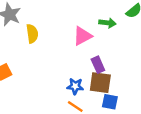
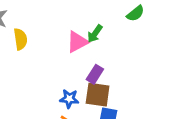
green arrow: (107, 23) -> (95, 34), moved, turned 119
purple rectangle: (98, 65) -> (95, 74), turned 56

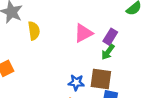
green arrow: (95, 34) -> (108, 52), moved
purple rectangle: (95, 74) -> (110, 37), moved

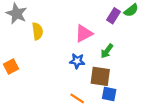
purple rectangle: (110, 37) -> (114, 16), moved
blue star: (76, 83) -> (77, 61), moved

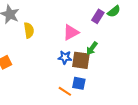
brown square: (100, 76) -> (81, 60), moved
blue square: (109, 94) -> (79, 83), moved

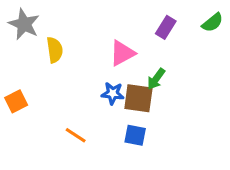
green semicircle: (114, 11) -> (212, 23), moved
orange line: (65, 91) -> (76, 135), moved

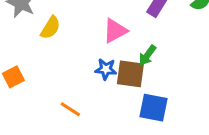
yellow semicircle: (55, 50) -> (50, 28), turned 40
blue square: (135, 135) -> (154, 108), moved, size x1.4

